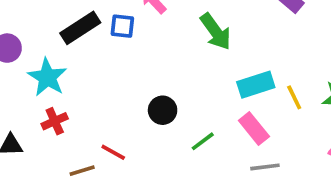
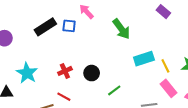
cyan star: (47, 77) -> (27, 73), moved
red cross: (55, 121) -> (65, 71), moved
pink rectangle: (254, 129) -> (169, 88), moved

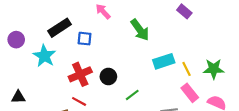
blue square: (69, 26) -> (85, 39), moved
red cross: (65, 71) -> (80, 74), size x1.5
cyan star: (27, 73) -> (44, 56), moved

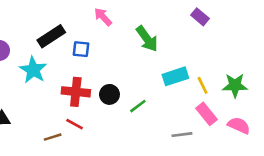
red cross: (80, 74) -> (76, 92), turned 30
green line: (132, 95) -> (138, 106), moved

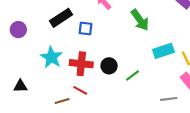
cyan star: (33, 70) -> (51, 57), moved

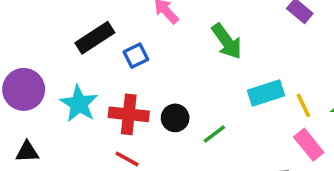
blue square: (86, 28) -> (136, 56), turned -32
purple circle: (18, 30) -> (24, 89), moved, size x1.5

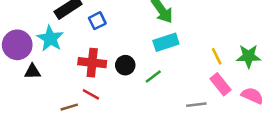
cyan rectangle: (266, 93) -> (166, 42), moved
cyan star: (79, 104) -> (50, 38), moved
black triangle: (27, 152) -> (32, 71), moved

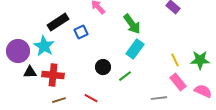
cyan rectangle: (166, 42) -> (135, 49), turned -36
red cross: (92, 63) -> (53, 75), moved
red line: (91, 94) -> (91, 98), moved

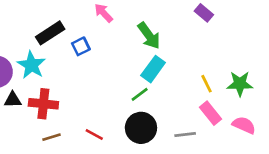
black circle: (103, 67) -> (141, 128), moved, size x1.5
green line: (125, 76) -> (140, 94), moved

